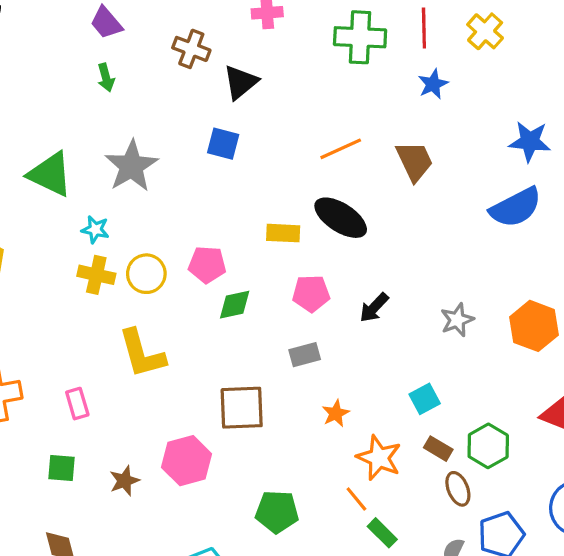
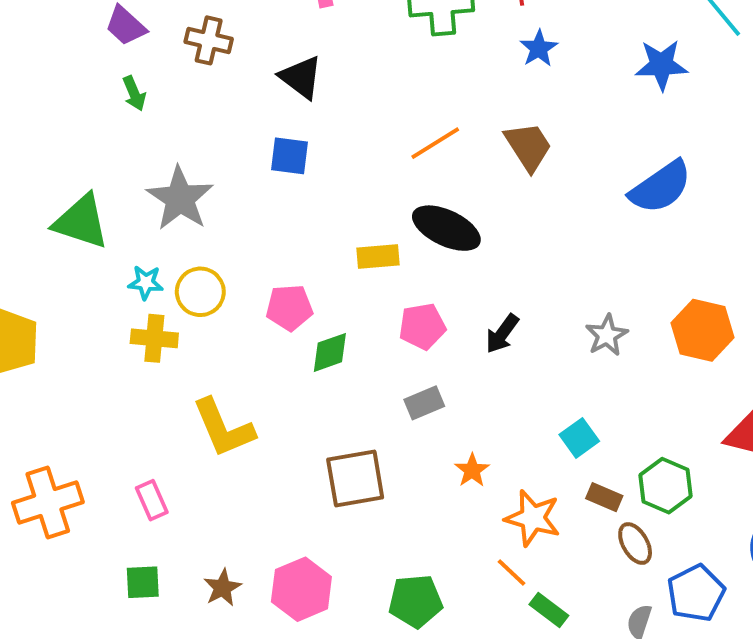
brown cross: (191, 49) -> (209, 40), moved
black triangle: (241, 82) -> (301, 77), turned -36
blue star: (530, 141) -> (661, 65), moved
yellow circle: (146, 274) -> (200, 292), moved
pink hexagon: (187, 461) -> (301, 589), moved

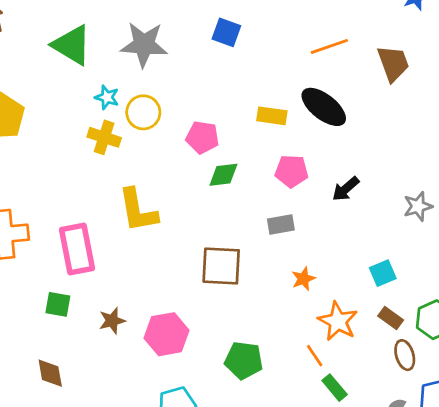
gray star: (180, 198) -> (144, 45), turned 30
pink rectangle: (152, 500) -> (77, 249), size x1.8

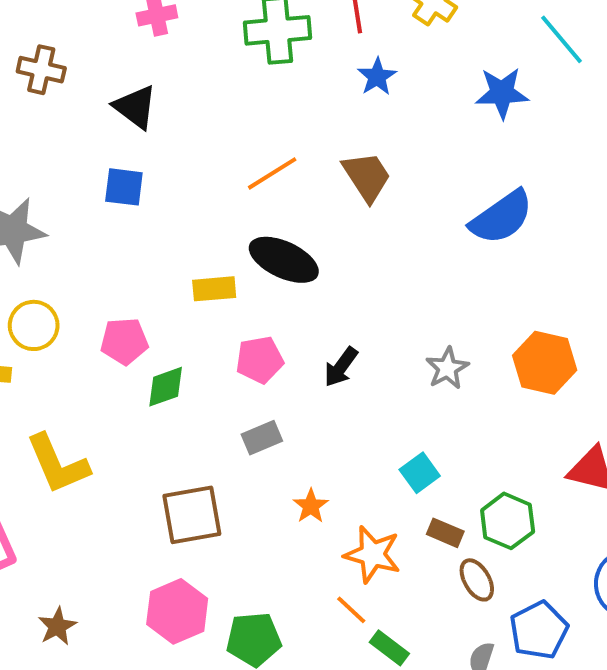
pink hexagon: (167, 334) -> (177, 611), moved

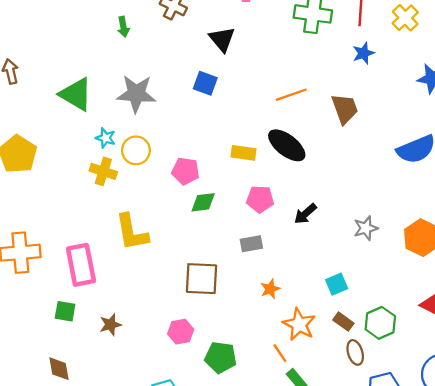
pink hexagon: (177, 611) -> (181, 332), size x0.7

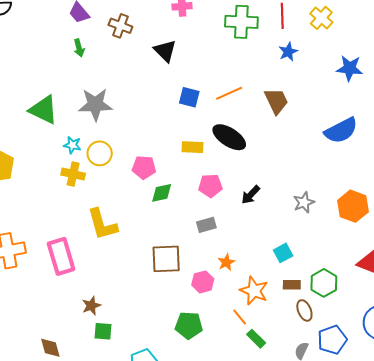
blue square: (205, 83) -> (189, 97), moved
green square: (65, 311) -> (103, 331), moved
brown rectangle: (343, 322) -> (292, 285), turned -30
pink hexagon: (181, 332) -> (203, 282), moved

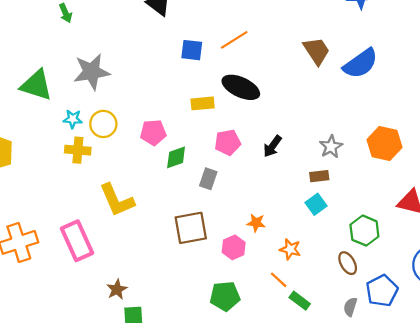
brown trapezoid: (276, 101) -> (317, 51), moved
gray rectangle: (206, 225) -> (208, 179), moved, turned -48
orange star: (226, 262) -> (256, 223), turned -30
brown rectangle: (292, 285) -> (319, 176), moved
orange star: (254, 291) -> (290, 249), size x0.7

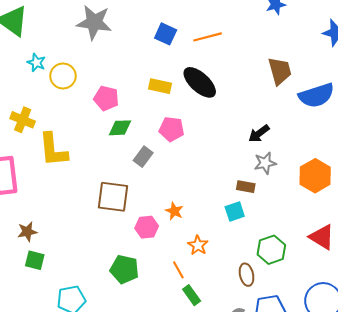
gray star: (92, 72) -> (94, 22), moved
black arrow: (272, 146) -> (259, 134), moved
yellow cross: (78, 150) -> (23, 120), moved

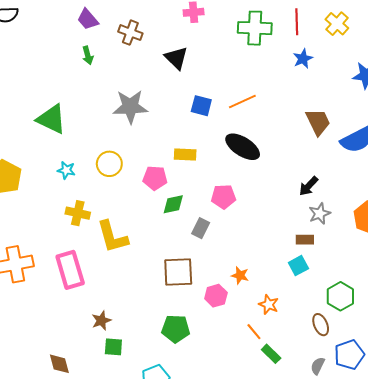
cyan star: (36, 63) -> (66, 170), moved
yellow rectangle: (160, 86) -> (185, 155), moved
green pentagon: (124, 269) -> (176, 329), moved

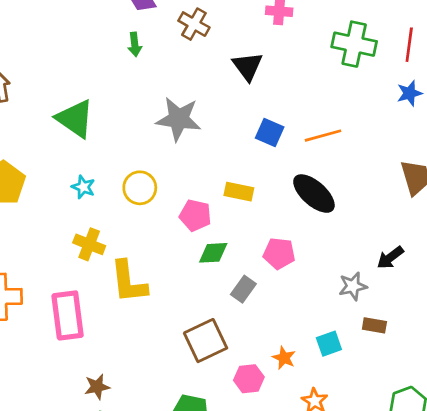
gray star: (320, 214) -> (353, 286), moved
cyan square: (298, 266) -> (329, 344), moved
brown square: (178, 272) -> (206, 341), turned -32

